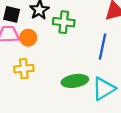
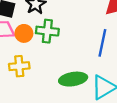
green cross: (64, 22) -> (47, 31), moved

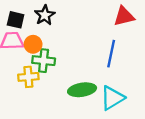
green cross: (47, 31) -> (44, 61), moved

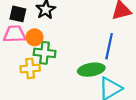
green ellipse: (82, 90) -> (91, 70), moved

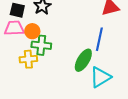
green ellipse: (91, 70) -> (83, 60), turned -50

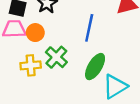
blue line: (99, 39) -> (89, 28), moved
green cross: (41, 45) -> (56, 57), moved, turned 36

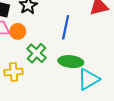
yellow cross: (31, 65) -> (14, 72), moved
green ellipse: (95, 67) -> (71, 62), turned 65

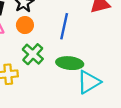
orange circle: (18, 31) -> (25, 25), moved

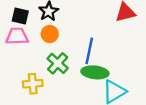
blue line: (64, 26) -> (89, 51), moved

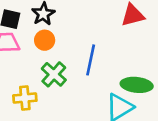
green ellipse: (95, 72) -> (137, 85), moved

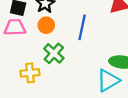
blue line: (91, 60) -> (82, 27), moved

